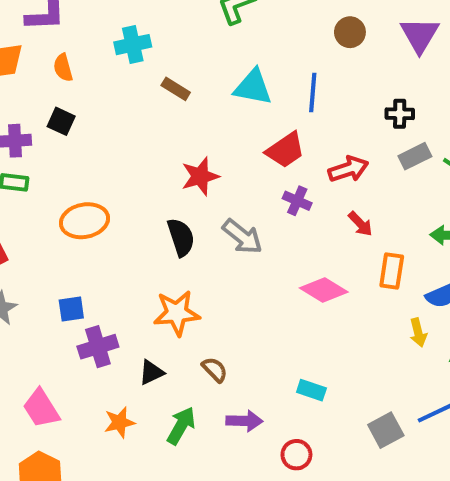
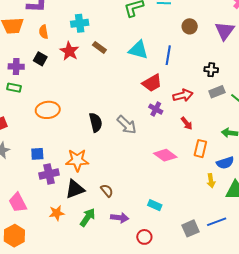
red star: (200, 176) -> (69, 51), moved, turned -30
orange star: (177, 313) -> (77, 160), moved
black triangle: (151, 372) -> (75, 189), size x1.5

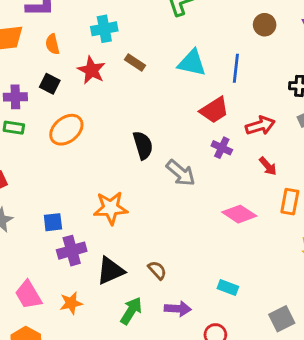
orange ellipse: (48, 110) -> (66, 130), moved, turned -30
black semicircle: (96, 122) -> (143, 145), moved
orange star: (77, 160) -> (111, 208), moved
orange star: (57, 213) -> (71, 303), moved

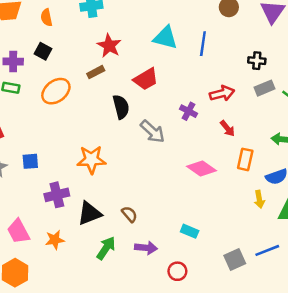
brown rectangle: (135, 62) -> (96, 72), moved, turned -63
red star: (91, 70) -> (109, 46), moved
red trapezoid: (214, 110) -> (146, 79), moved
blue square: (53, 222) -> (30, 161), moved

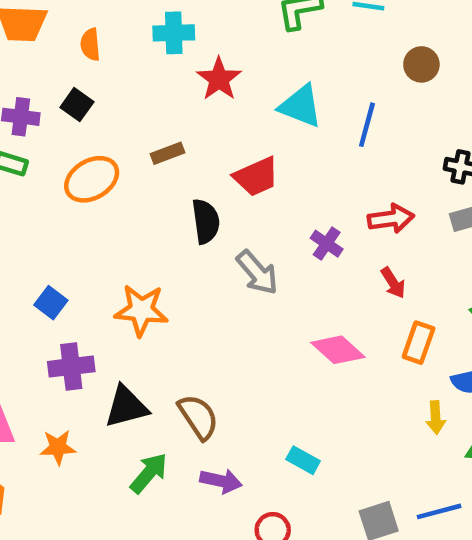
red star: (109, 46) -> (219, 79), moved
blue square: (30, 161) -> (51, 303), moved, turned 35
brown semicircle: (129, 214) -> (198, 417), size x1.5

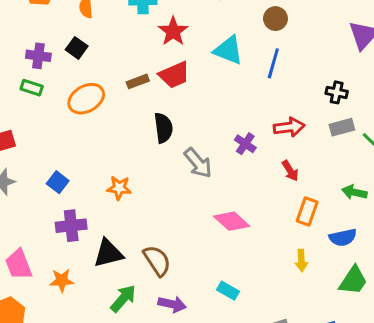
brown circle: (421, 64) -> (275, 19), moved
red trapezoid: (256, 177) -> (174, 75), moved
orange star: (141, 310) -> (119, 188), size x0.7
pink diamond: (338, 350) -> (232, 221), moved
yellow arrow: (436, 418) -> (301, 260), moved

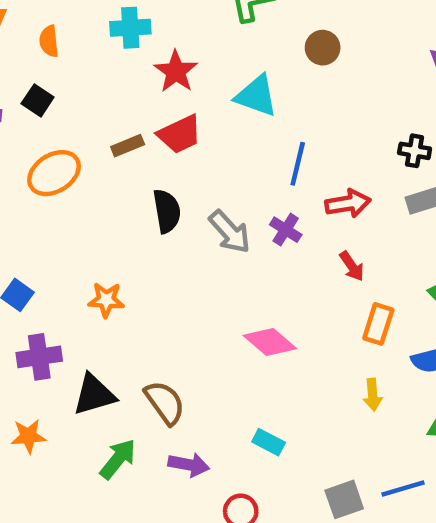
blue line: (273, 63) -> (298, 164), moved
gray arrow: (198, 163) -> (230, 232), moved

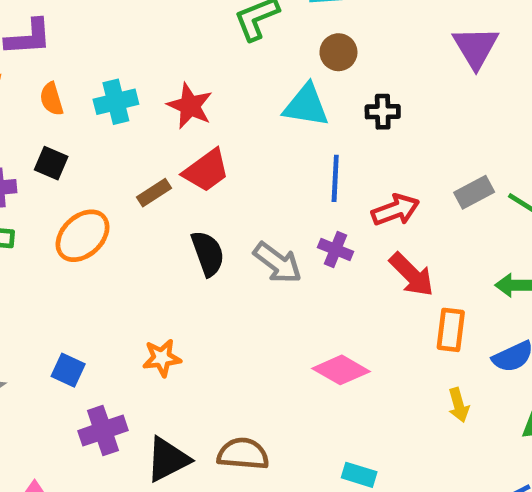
cyan cross: (130, 28) -> (116, 102), moved
cyan triangle: (256, 96) -> (306, 105), moved
black cross: (415, 151) -> (383, 112), moved
red arrow: (352, 266) -> (412, 275), size x1.5
brown semicircle: (165, 403) -> (243, 454), turned -39

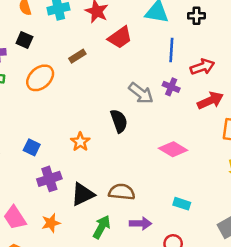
red trapezoid: (206, 171) -> (120, 37), moved
black semicircle: (208, 253) -> (119, 121), moved
red arrow: (412, 275) -> (210, 100), turned -70
orange star: (162, 358) -> (80, 142), turned -30

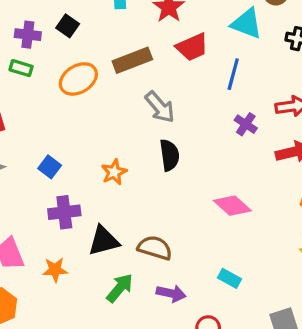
blue line: (171, 50) -> (233, 74), moved
brown rectangle: (77, 56) -> (132, 60), size x1.6
gray arrow: (141, 93) -> (160, 107), moved

